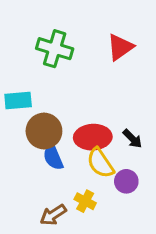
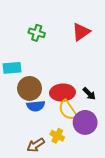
green cross: (55, 49) -> (37, 33), size x0.7
blue semicircle: (53, 157) -> (36, 106), turned -72
purple circle: (126, 181) -> (85, 122), size x1.5

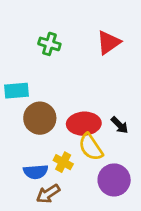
blue semicircle: (36, 106) -> (36, 172), moved
purple circle: (85, 122) -> (114, 180), moved
yellow cross: (57, 136) -> (63, 162), moved

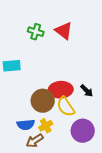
red triangle: (109, 43) -> (64, 31), moved, turned -48
brown circle: (40, 118) -> (43, 101), moved
yellow cross: (63, 162) -> (46, 126), moved, turned 32

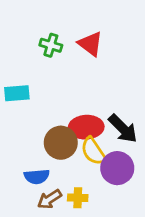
black arrow: (87, 91) -> (123, 129), size x1.6
yellow cross: (46, 126) -> (78, 198), moved, turned 32
purple circle: (83, 131) -> (117, 168), moved

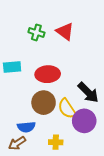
red ellipse: (86, 127) -> (48, 74), moved
brown arrow: (49, 199) -> (17, 143), moved

